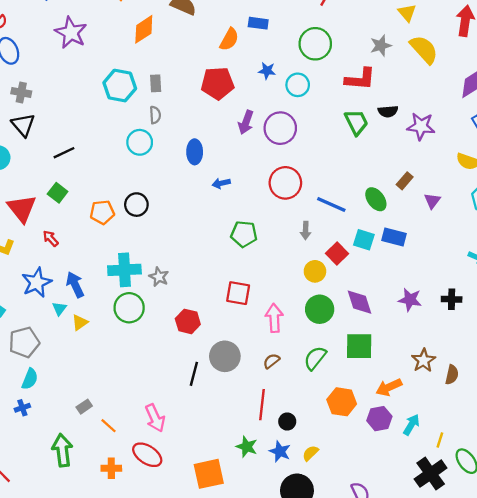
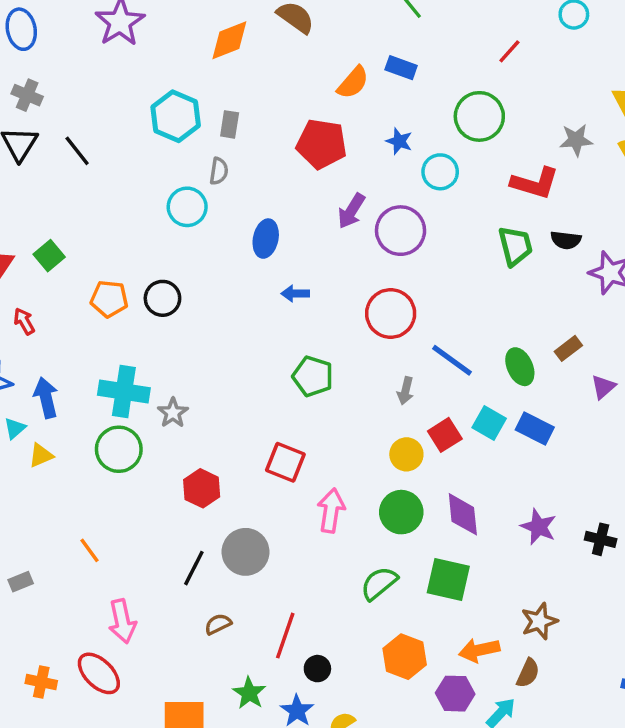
black line: (64, 153) -> (77, 151), moved, turned 65
brown semicircle: (271, 361) -> (218, 624), moved
brown semicircle: (452, 375) -> (528, 673), moved
orange line: (108, 426) -> (90, 550), moved

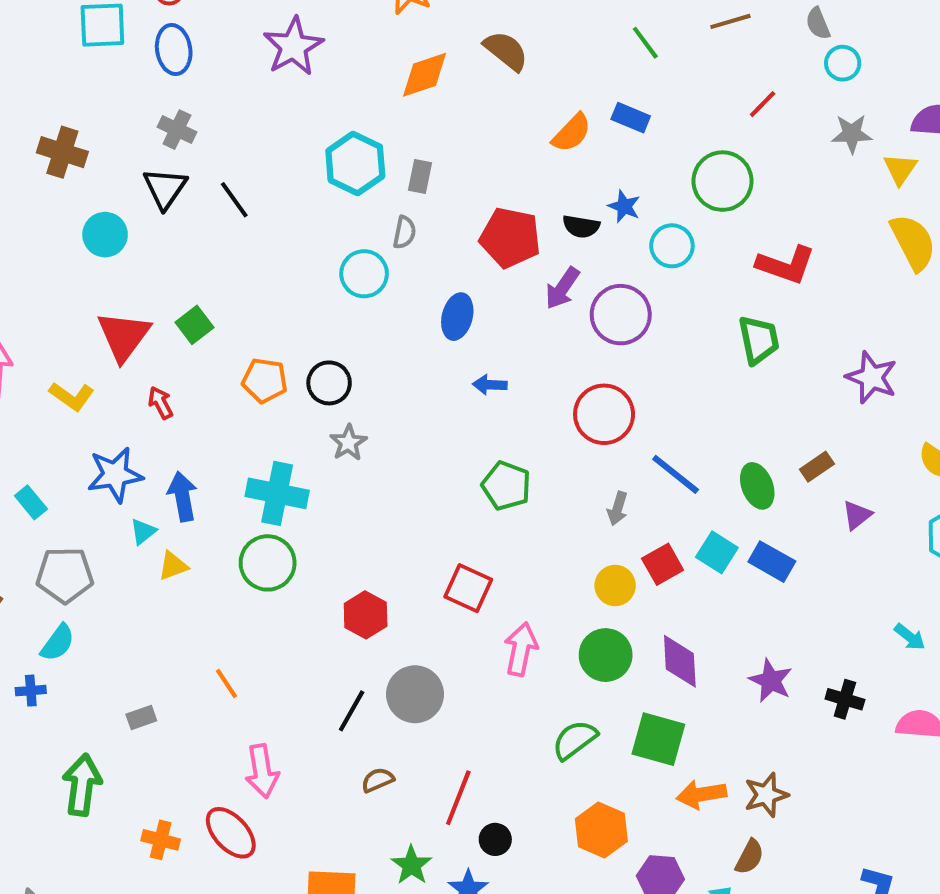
gray star: (576, 140) -> (852, 134), moved
red pentagon: (322, 144) -> (510, 238), moved
black semicircle: (566, 240) -> (581, 226), moved
gray star: (173, 413) -> (348, 443), moved
orange arrow: (479, 650) -> (701, 794), moved

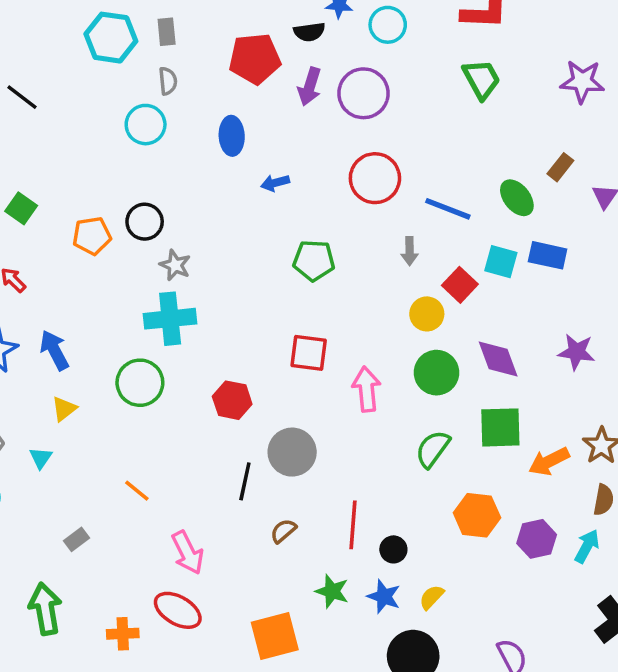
cyan cross: (277, 493) -> (170, 319), moved
cyan triangle: (143, 532) -> (41, 458), moved

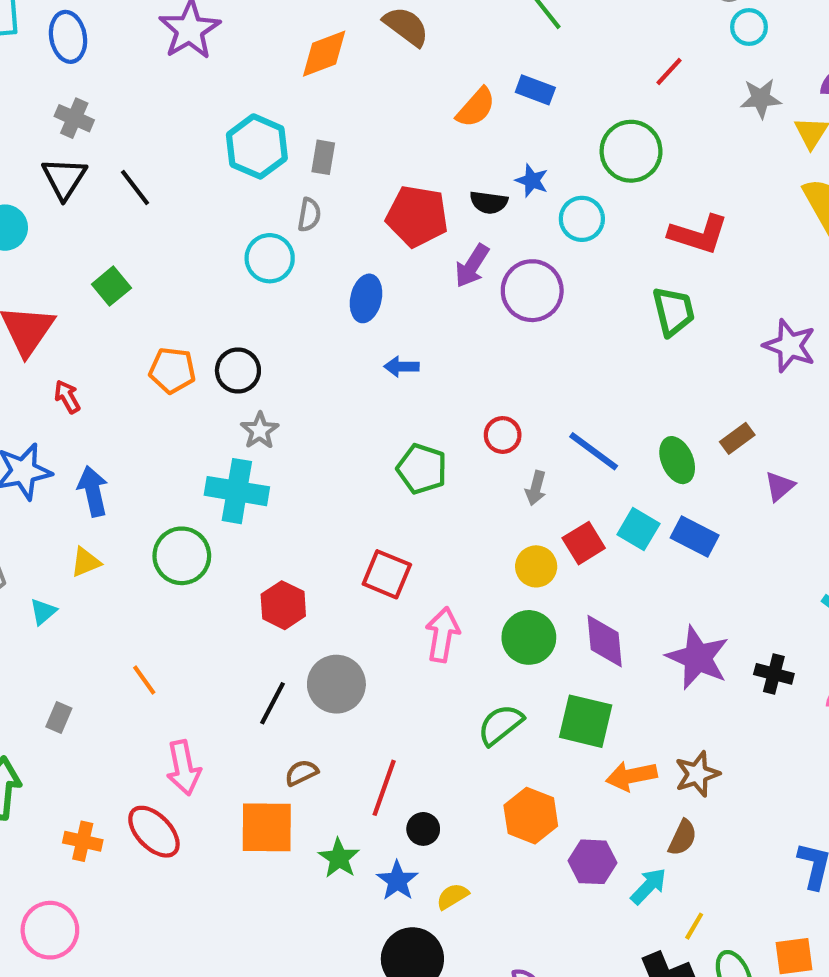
red circle: (375, 178) -> (503, 435), moved, size x0.6
green square: (21, 208) -> (111, 286), moved
purple star: (577, 352) -> (698, 658), size x1.4
gray rectangle: (76, 539) -> (59, 717), turned -45
orange square: (275, 636) -> (267, 827), moved

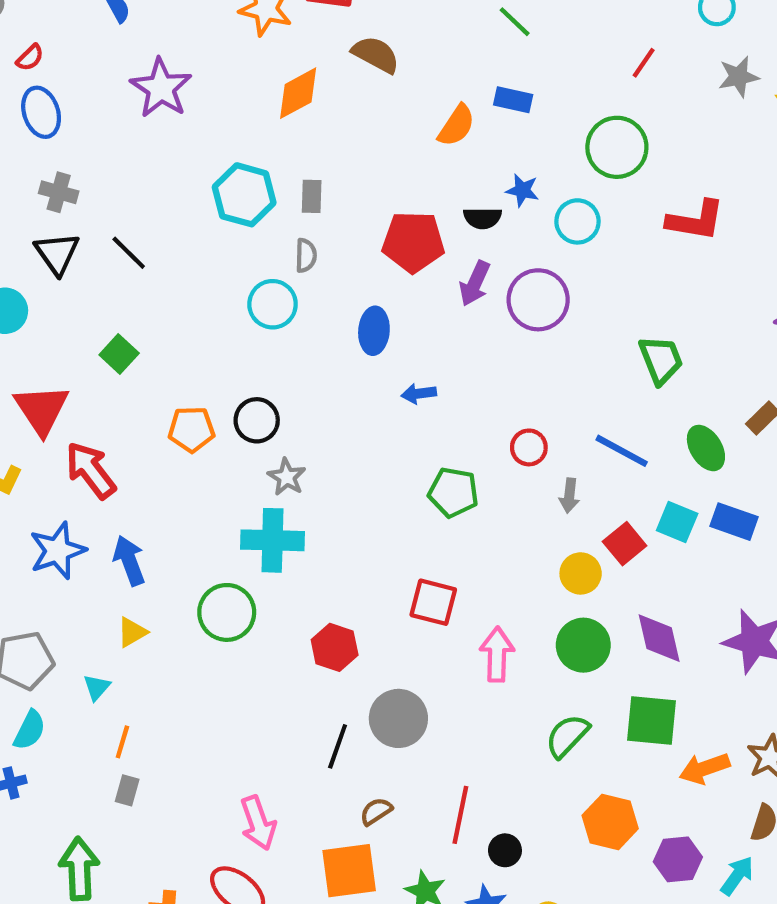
green trapezoid: (673, 311) -> (661, 360), moved
red arrow: (67, 397) -> (91, 470), size x1.8
orange line: (144, 680) -> (122, 742), moved, turned 60

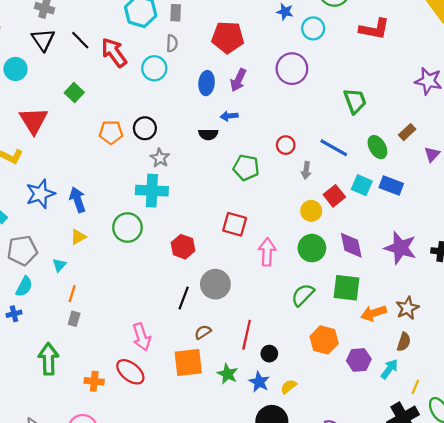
black semicircle: (483, 218) -> (208, 134), moved
purple arrow: (475, 283) -> (238, 80), moved
red arrow: (91, 470) -> (114, 53), moved

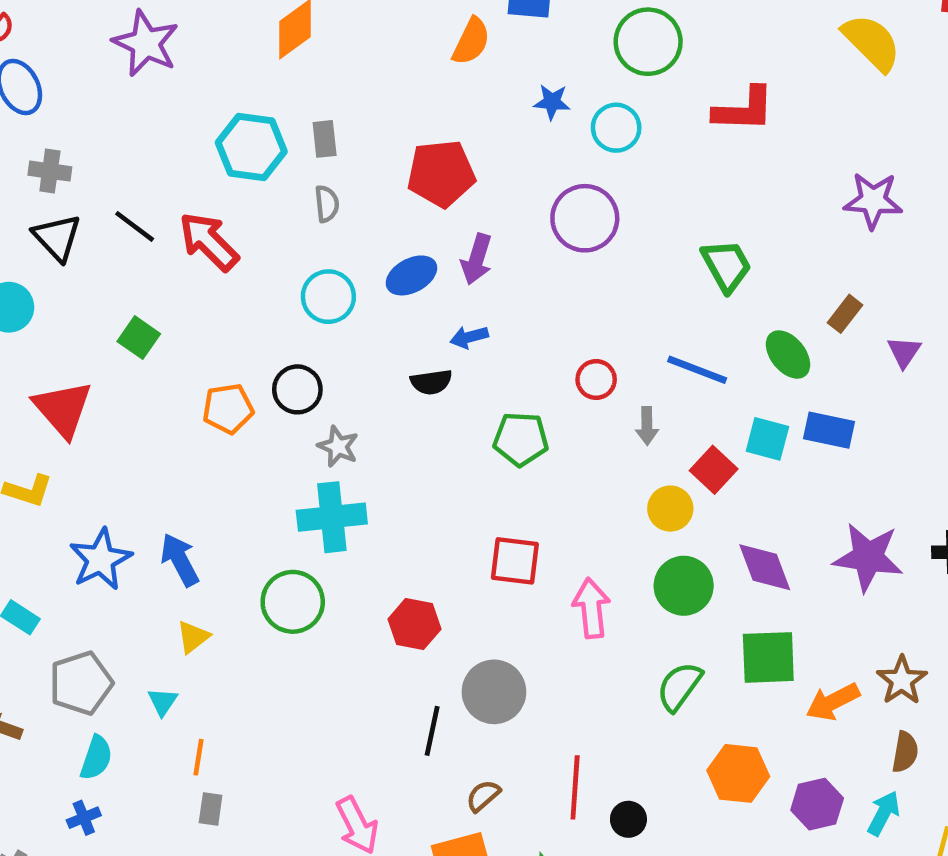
cyan circle: (154, 68) -> (328, 297), moved
blue ellipse: (207, 83) -> (411, 275), turned 65

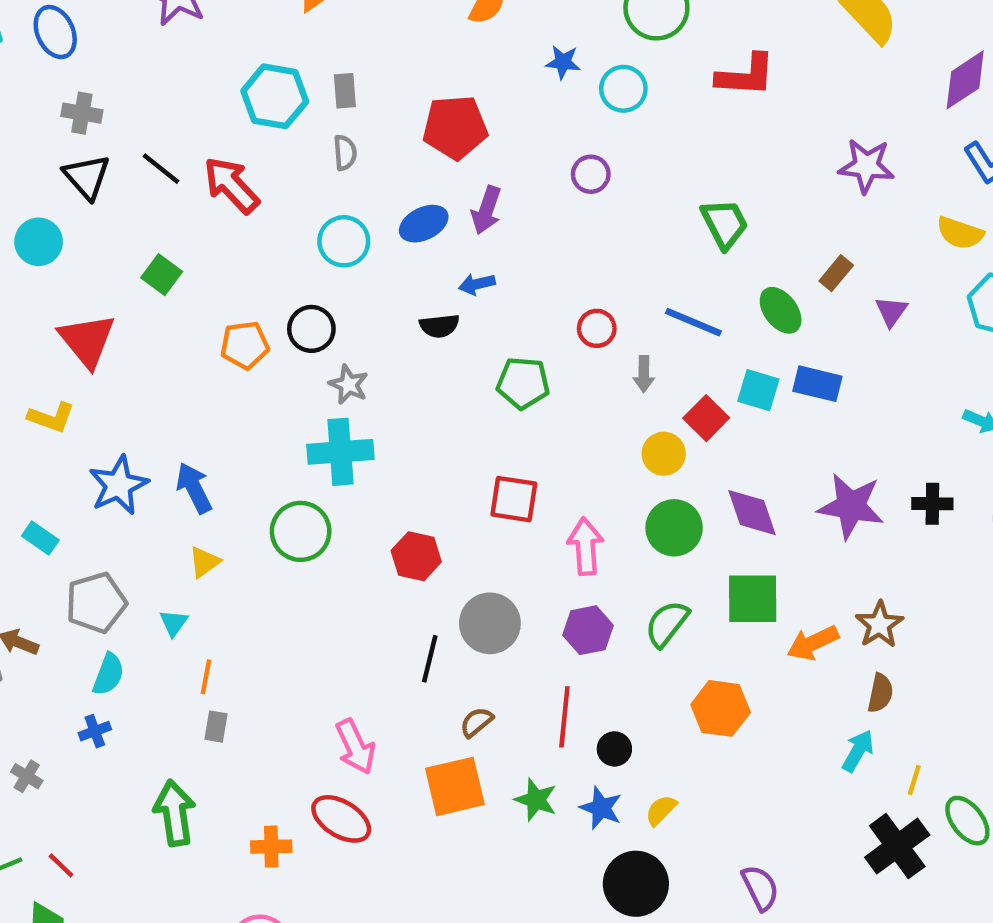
purple circle: (585, 218) -> (591, 174), size x0.6
purple hexagon: (817, 804) -> (588, 630), moved

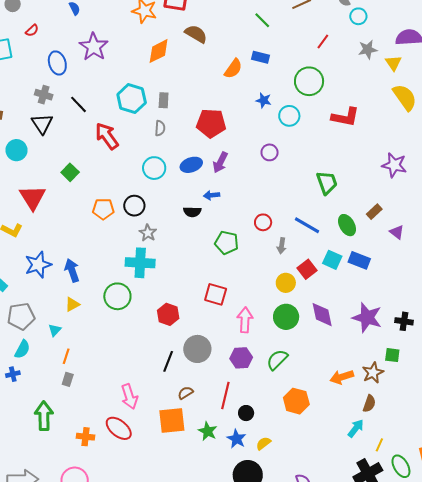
blue ellipse: (55, 32) -> (57, 63), moved
black line: (161, 169) -> (78, 104), moved
purple triangle: (891, 311) -> (397, 232), turned -35
green square: (753, 599) -> (392, 355), moved, size x0.6

